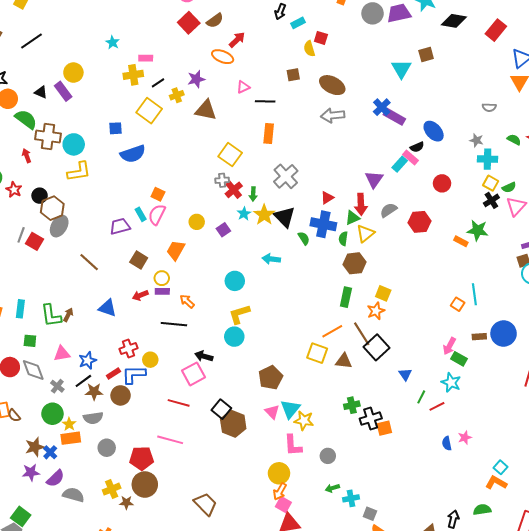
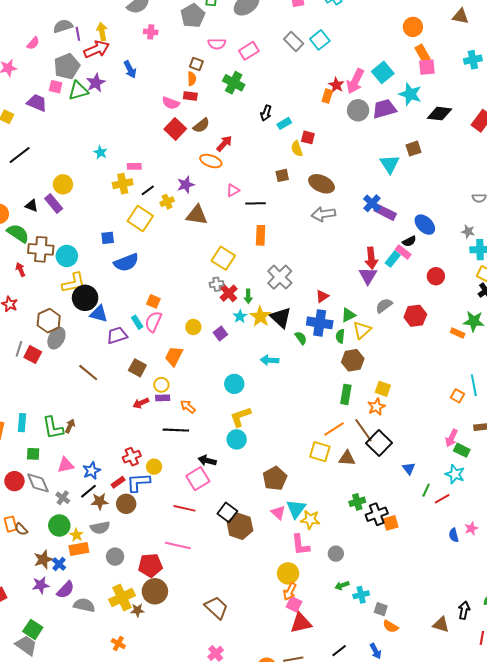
black circle: (40, 196) -> (85, 298), moved, size x1.6
red arrow: (361, 204) -> (371, 258), moved
blue triangle: (107, 308) -> (99, 314), moved
yellow cross: (112, 489) -> (122, 598), size x1.4

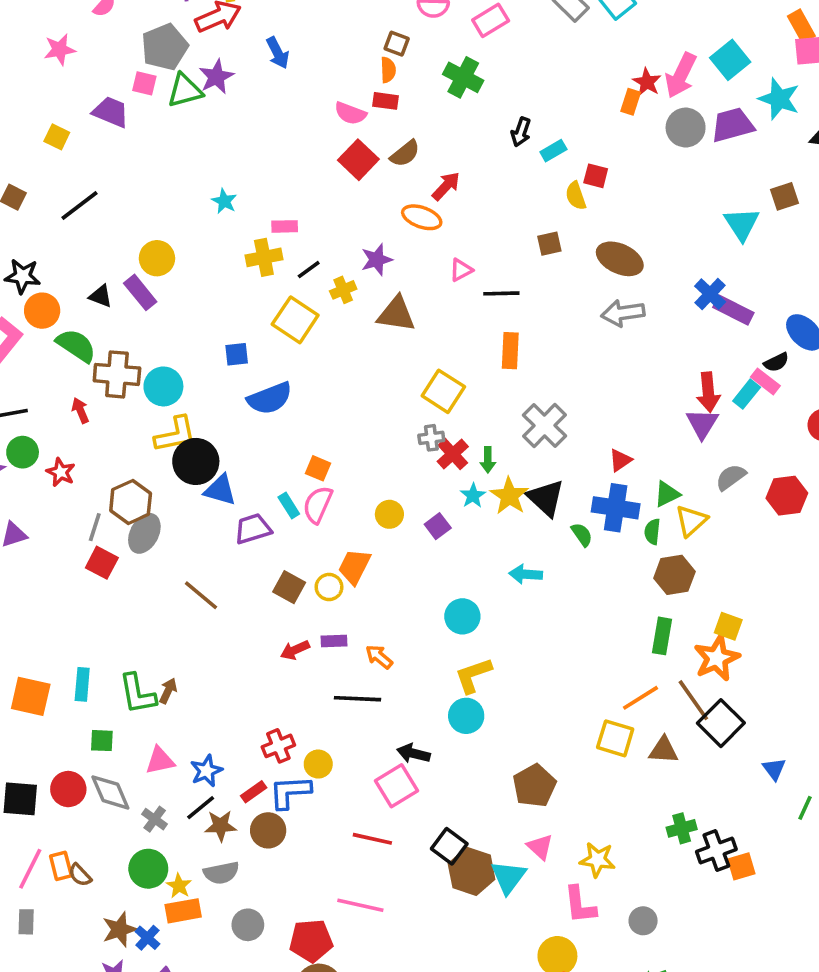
gray line: (19, 349) -> (95, 527), moved
yellow circle: (161, 385) -> (329, 587), moved
orange star: (376, 407) -> (717, 658), size x1.4
cyan triangle: (296, 509) -> (508, 877), moved

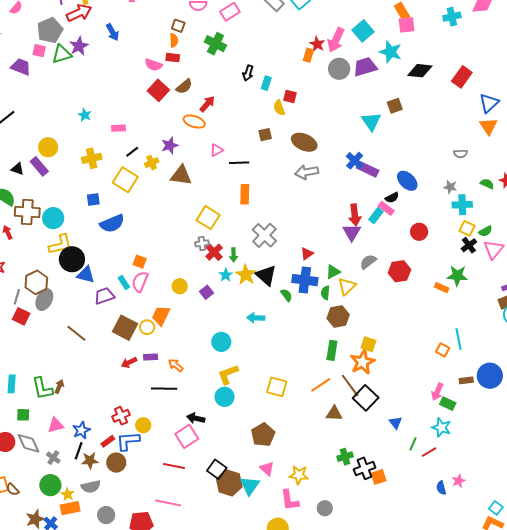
cyan rectangle: (553, 151) -> (266, 83), turned -40
yellow cross: (264, 257) -> (92, 158), moved
brown square: (289, 587) -> (125, 328), size x1.4
yellow square: (615, 738) -> (277, 387), moved
black line: (201, 808) -> (79, 451), turned -30

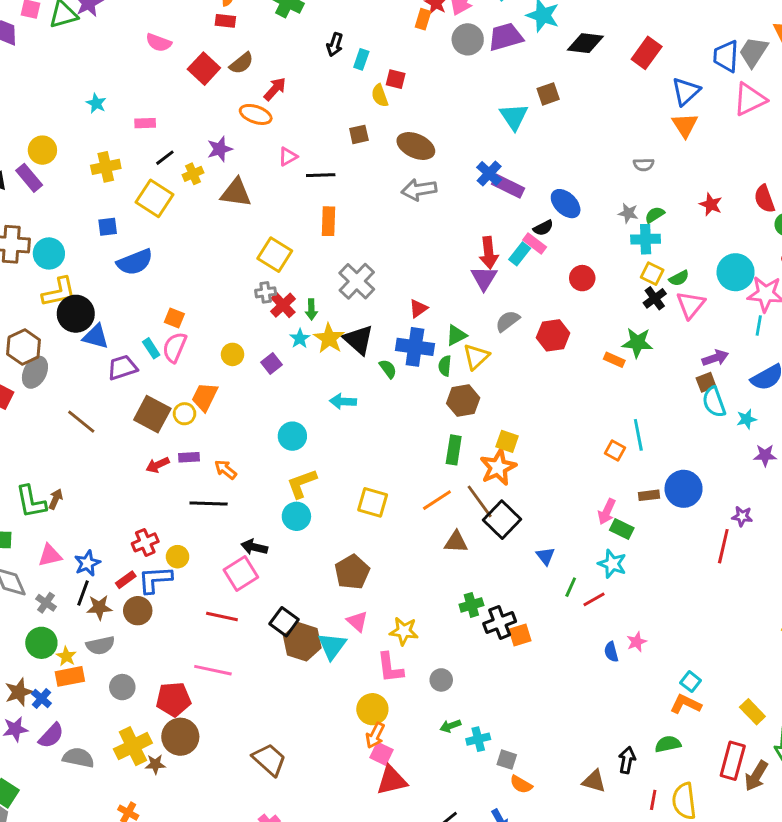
pink semicircle: (153, 65) -> (159, 43), moved
green semicircle: (487, 184) -> (655, 215), moved, turned -56

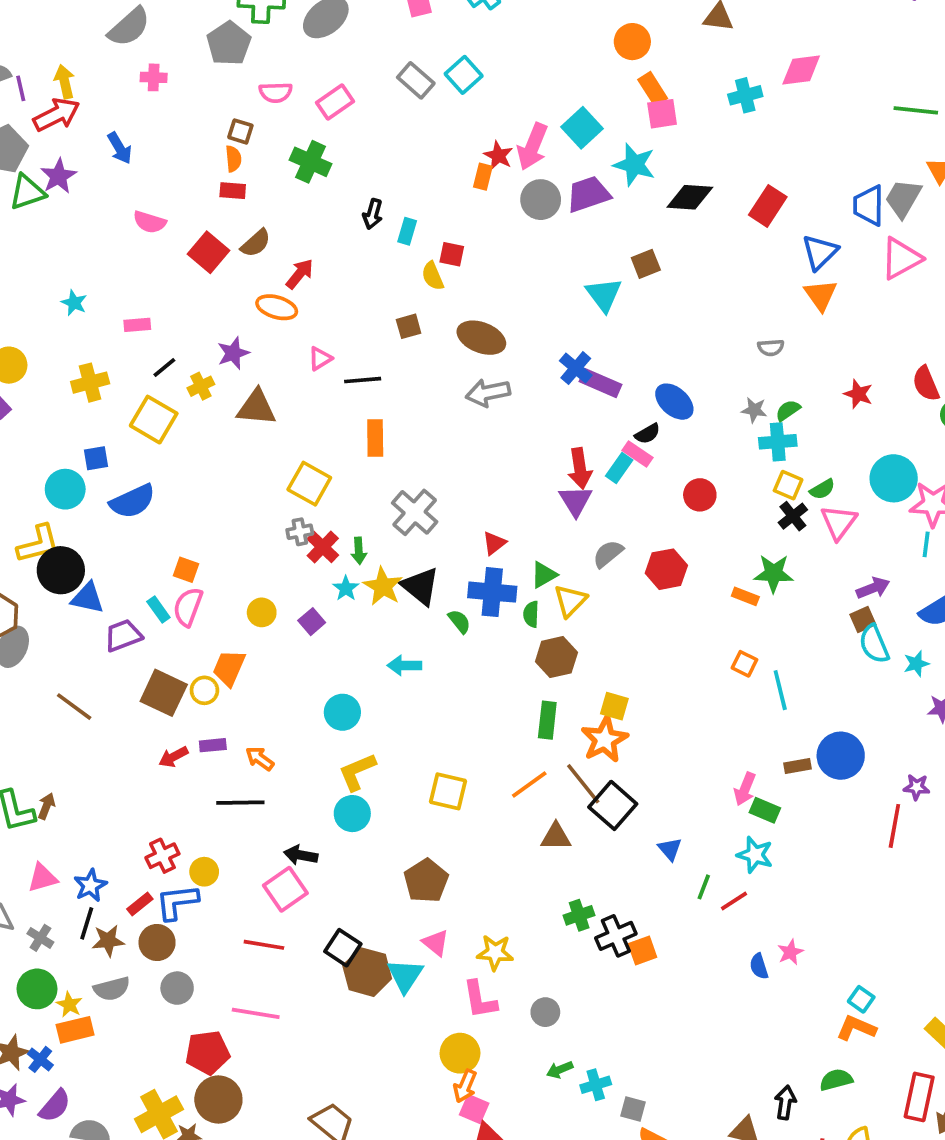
cyan circle: (49, 253) -> (65, 489), moved
orange square: (615, 451) -> (744, 664), moved
gray circle: (122, 687) -> (177, 988), moved

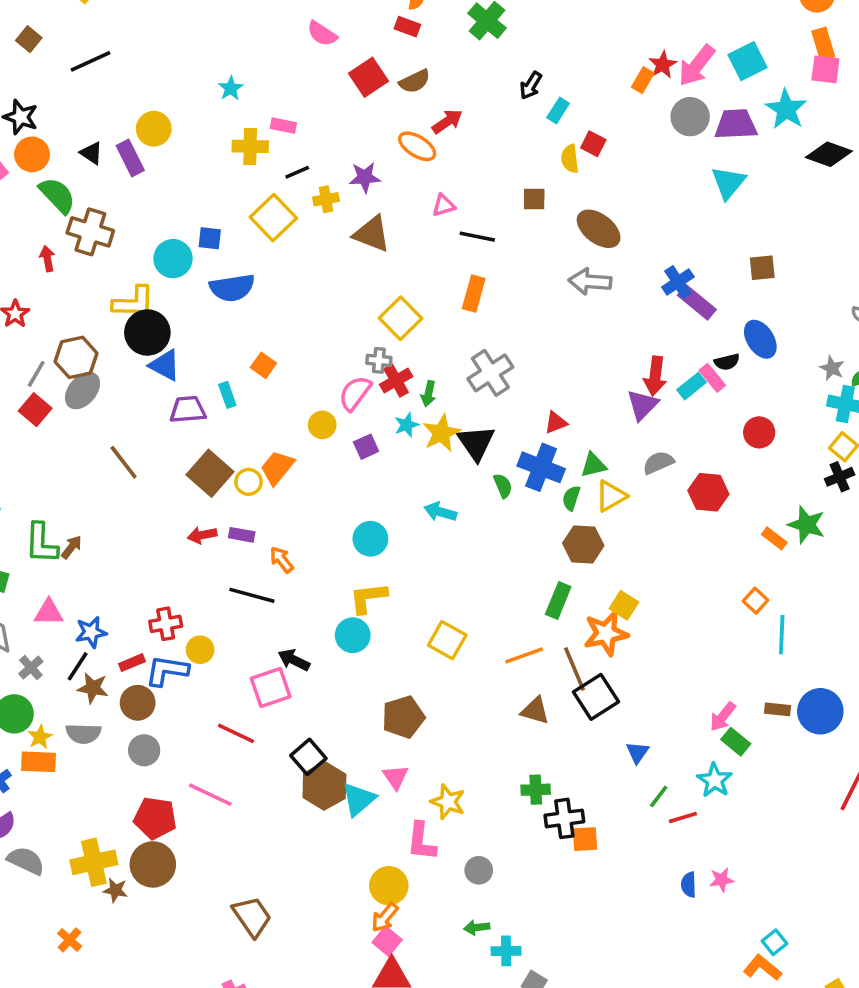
brown square: (646, 264) -> (762, 268), moved
cyan triangle: (604, 295) -> (728, 183), moved
yellow cross: (90, 383) -> (250, 146), moved
pink semicircle: (188, 607) -> (355, 393), moved

